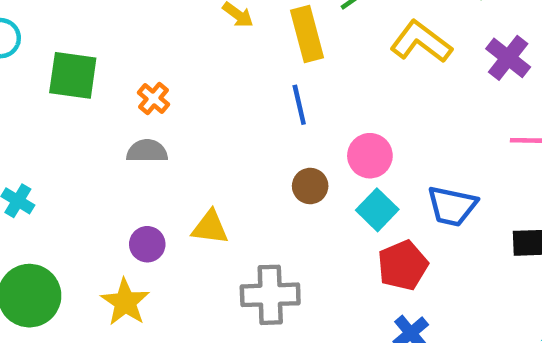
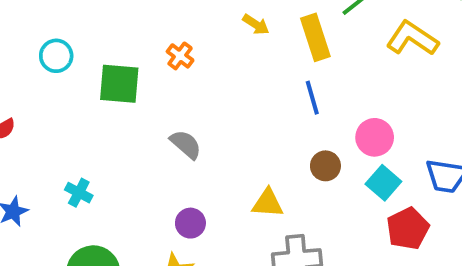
orange cross: (153, 99) -> (180, 56), moved
gray semicircle: (147, 151) -> (186, 144), turned 44
yellow triangle: (210, 227) -> (268, 203), moved

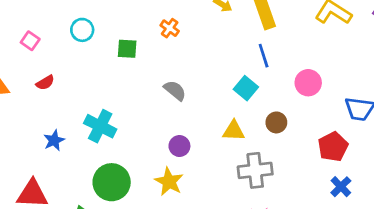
green square: (119, 84) -> (127, 49), size x0.7
brown circle: (325, 166) -> (276, 122), moved
cyan square: (383, 183) -> (246, 88), moved
cyan cross: (79, 193) -> (100, 126), size x1.6

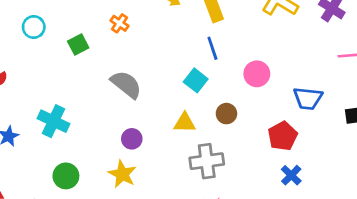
green square: (127, 49) -> (78, 44), turned -30
gray semicircle: (175, 90) -> (126, 84), size x1.4
green circle: (112, 182) -> (66, 176), size x0.7

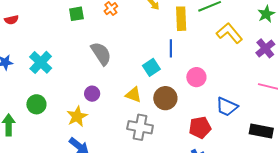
brown circle: (226, 114) -> (165, 98), size x1.5

